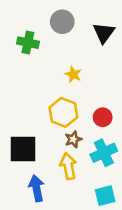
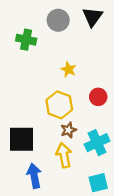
black triangle: (104, 33) -> (92, 17), moved
red circle: (103, 117) -> (98, 97), moved

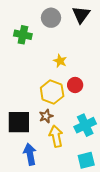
red circle: (98, 97) -> (75, 85), moved
brown star: (68, 130) -> (46, 116), moved

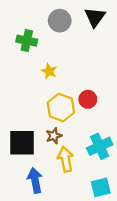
yellow star: (60, 61) -> (49, 71), moved

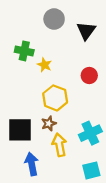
black triangle: (95, 17) -> (86, 31), moved
green cross: (27, 41) -> (24, 51), moved
red circle: (88, 99) -> (89, 76), moved

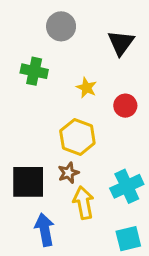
gray circle: (54, 19) -> (61, 26), moved
yellow star: (44, 65) -> (86, 88), moved

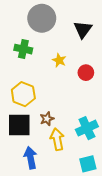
gray circle: (61, 26) -> (42, 18), size x1.4
yellow hexagon: (77, 137) -> (23, 94), moved

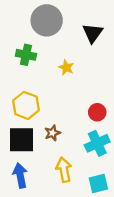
red circle: (86, 73) -> (97, 112), moved
yellow arrow: (57, 139) -> (64, 170), moved
blue arrow: (30, 158) -> (20, 175), moved

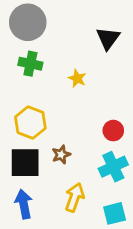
gray circle: (47, 20) -> (28, 22), moved
yellow arrow: (64, 170) -> (75, 197), turned 30

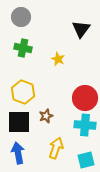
gray circle: (28, 22) -> (21, 17), size x0.7
red circle: (113, 131) -> (85, 98), size x1.6
cyan cross: (113, 167) -> (85, 125), turned 30

